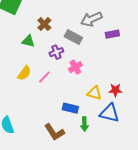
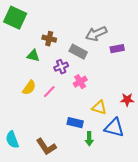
brown cross: (44, 24) -> (49, 39), turned -32
red star: (115, 90) -> (127, 100), moved
brown L-shape: (54, 132) -> (46, 147), moved

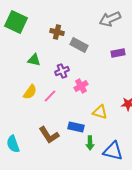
gray arrow: (96, 34) -> (110, 19), moved
brown cross: (49, 39) -> (57, 32), moved
gray rectangle: (78, 52) -> (79, 45), moved
blue triangle: (114, 128) -> (113, 151), moved
brown L-shape: (46, 147) -> (49, 135), moved

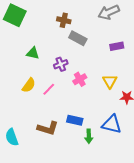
brown cross: (57, 32) -> (64, 20), moved
yellow triangle: (100, 112) -> (110, 81), moved, turned 42
brown L-shape: (49, 135) -> (48, 128), turned -40
blue triangle: (113, 151) -> (112, 124), moved

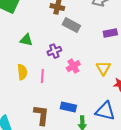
yellow semicircle: (29, 85) -> (22, 72), turned -42
pink line: (49, 89) -> (42, 76), turned -40
brown L-shape: (48, 128) -> (41, 115), turned -100

